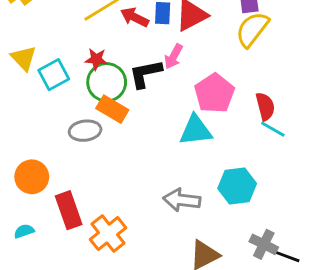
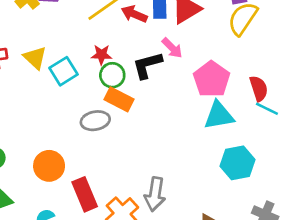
pink arrow: (174, 57) -> (172, 48), turned -70
green circle: (107, 82) -> (112, 75), size x0.7
cyan triangle: (196, 130) -> (219, 115), moved
gray arrow: (182, 200) -> (155, 194), moved, turned -84

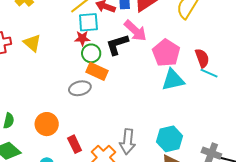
pink arrow: (172, 48) -> (135, 31), size x1.4
cyan square: (63, 71) -> (88, 22), moved, turned 30
cyan hexagon: (237, 163) -> (170, 139), moved
red rectangle: (85, 194) -> (75, 144), size x0.7

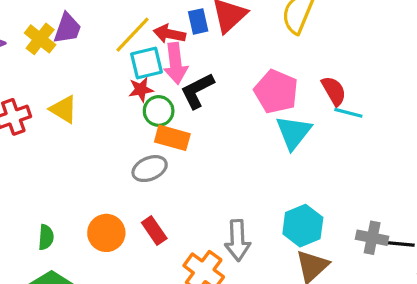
pink arrow: (135, 31) -> (175, 63), moved, turned 50
cyan triangle: (173, 80) -> (294, 132), turned -30
red rectangle: (75, 144) -> (154, 231), moved

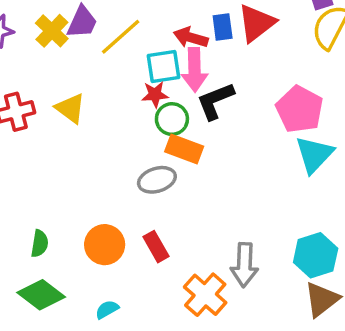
yellow line: (133, 35) -> (121, 37), moved

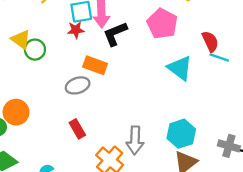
pink pentagon: (300, 109) -> (162, 24), moved
green circle: (172, 119) -> (35, 50), moved
cyan triangle: (314, 155) -> (180, 68), turned -36
orange circle: (105, 245) -> (16, 112), moved

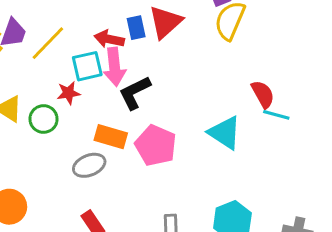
pink pentagon: (162, 24) -> (156, 145), moved
red star: (76, 30) -> (68, 93), moved
green circle: (35, 50) -> (44, 119), moved

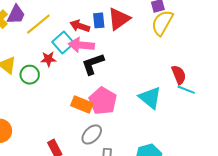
cyan square: (87, 66) -> (63, 43), turned -35
pink arrow: (114, 67) -> (81, 45), turned 95
orange rectangle: (111, 137) -> (82, 104), moved
gray ellipse: (89, 165) -> (92, 134), moved, turned -30

